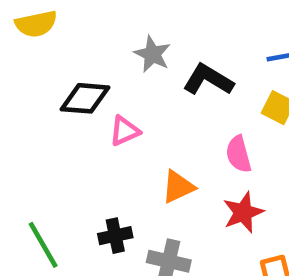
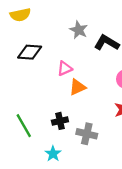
black diamond: (85, 98) -> (30, 52), moved
orange triangle: (178, 187) -> (77, 87), moved

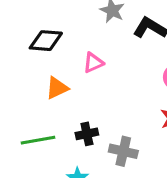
orange triangle: (77, 87) -> (57, 88), moved
green line: (24, 126) -> (38, 140), turned -70

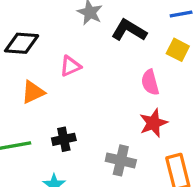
gray cross: (123, 151) -> (121, 160), moved

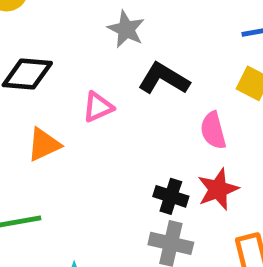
black L-shape: (129, 30) -> (164, 79), moved
black cross: (64, 139) -> (171, 196), moved, turned 30

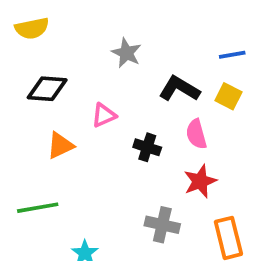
black L-shape: (164, 79) -> (179, 89), moved
black cross: (171, 196) -> (147, 147), moved

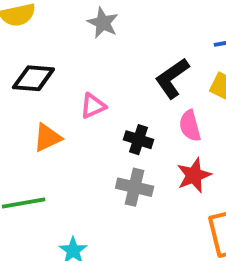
gray star: (126, 53) -> (103, 23), moved
black L-shape: (179, 89) -> (172, 78), turned -66
gray cross: (162, 225) -> (135, 187), moved

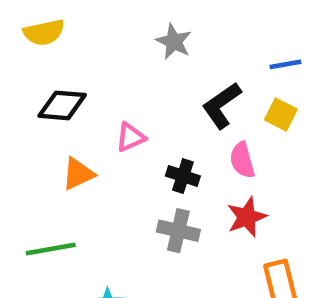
gray star: (103, 23) -> (174, 42), moved

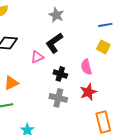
black L-shape: (222, 105) -> (54, 43), moved
orange triangle: (78, 174) -> (11, 83), moved

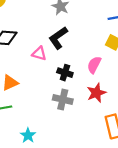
pink triangle: (37, 57) -> (39, 54), turned 40
pink semicircle: (86, 67) -> (94, 65), turned 42

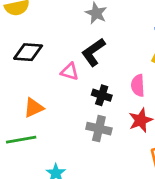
pink semicircle: (94, 65) -> (138, 85), turned -30

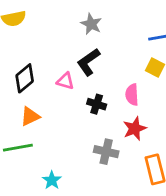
black diamond: (28, 52) -> (25, 78), moved, turned -44
gray cross: (99, 129) -> (106, 152), moved

